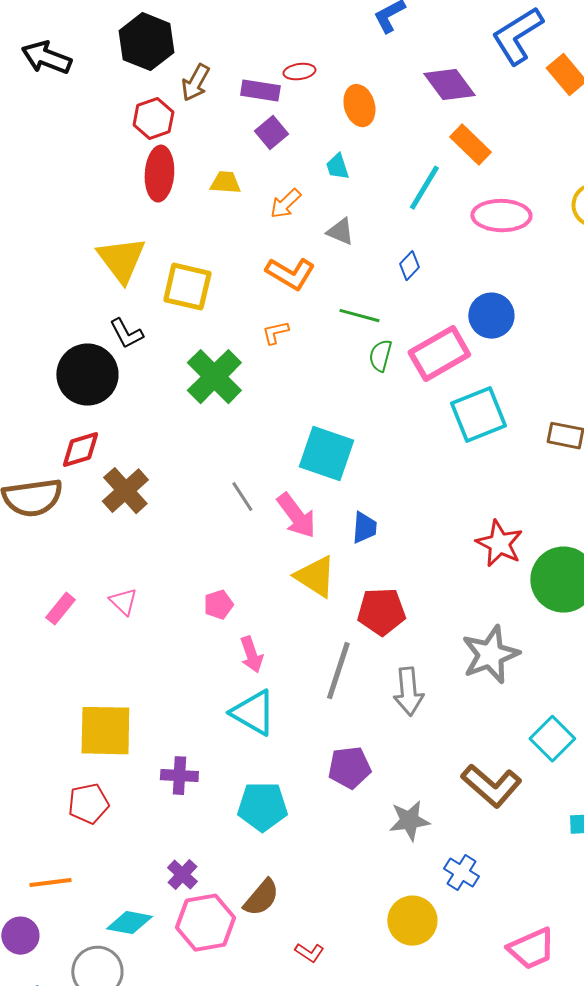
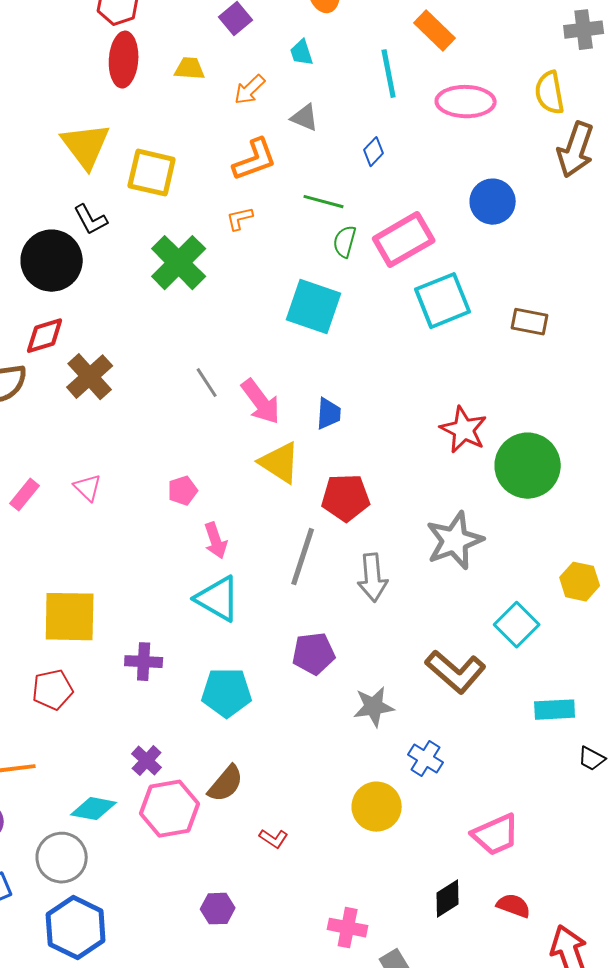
cyan line: (424, 188) -> (389, 74), turned -42
orange L-shape: (290, 274) -> (255, 160), turned -51
blue circle: (491, 316) -> (493, 202), moved
cyan square: (326, 454) -> (314, 307), moved

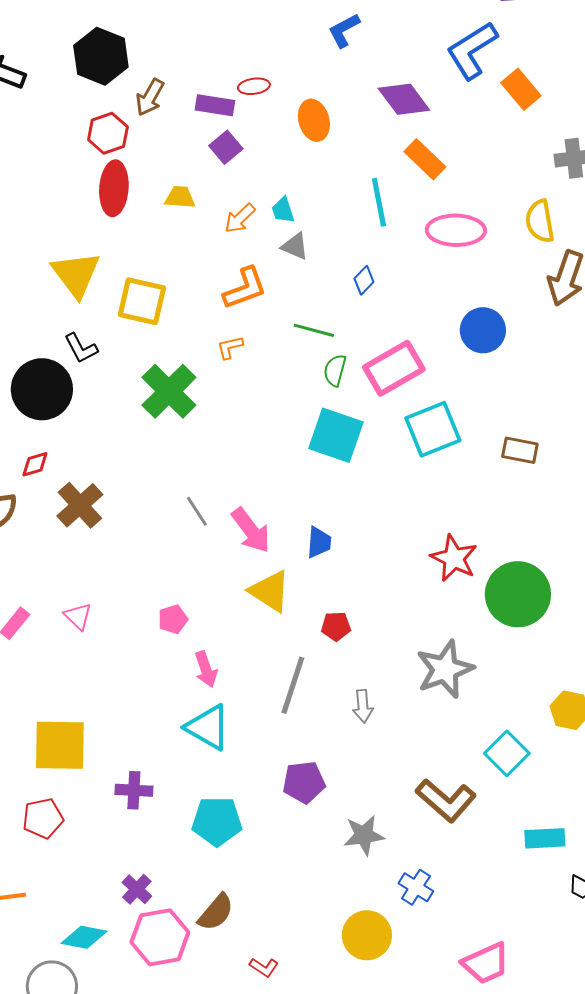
cyan trapezoid: (302, 53) -> (283, 210), moved
cyan square: (314, 307) -> (336, 435), moved
red diamond: (45, 336) -> (35, 464), size x0.7
red pentagon: (346, 498) -> (336, 626), size x0.6
gray arrow: (373, 578) -> (363, 706), size x0.7

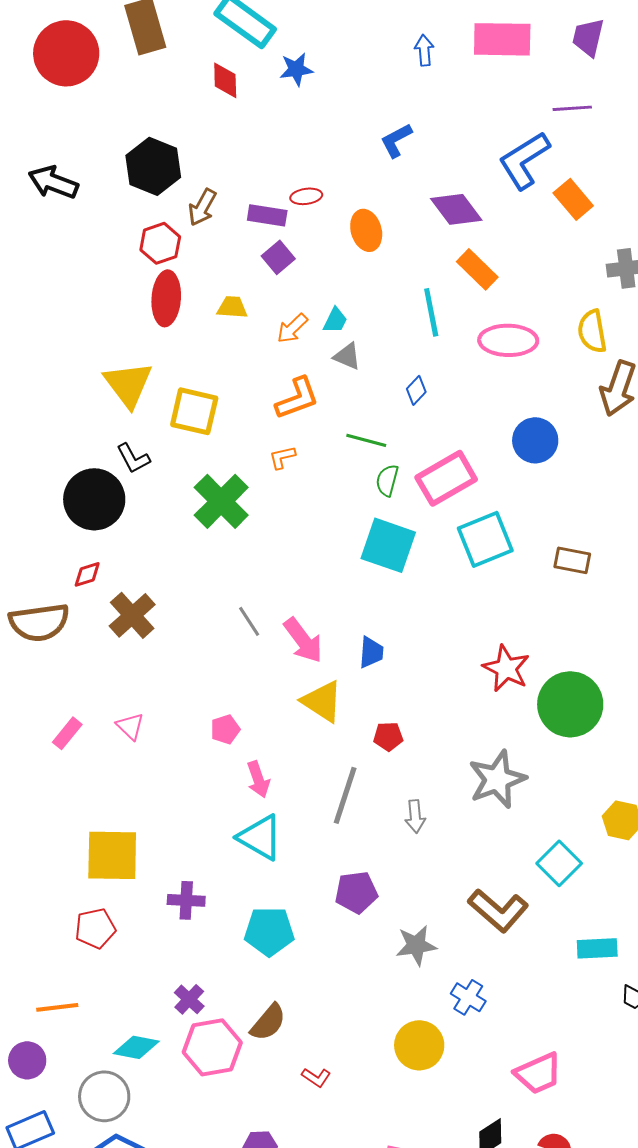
cyan trapezoid: (283, 210) -> (335, 320), turned -136

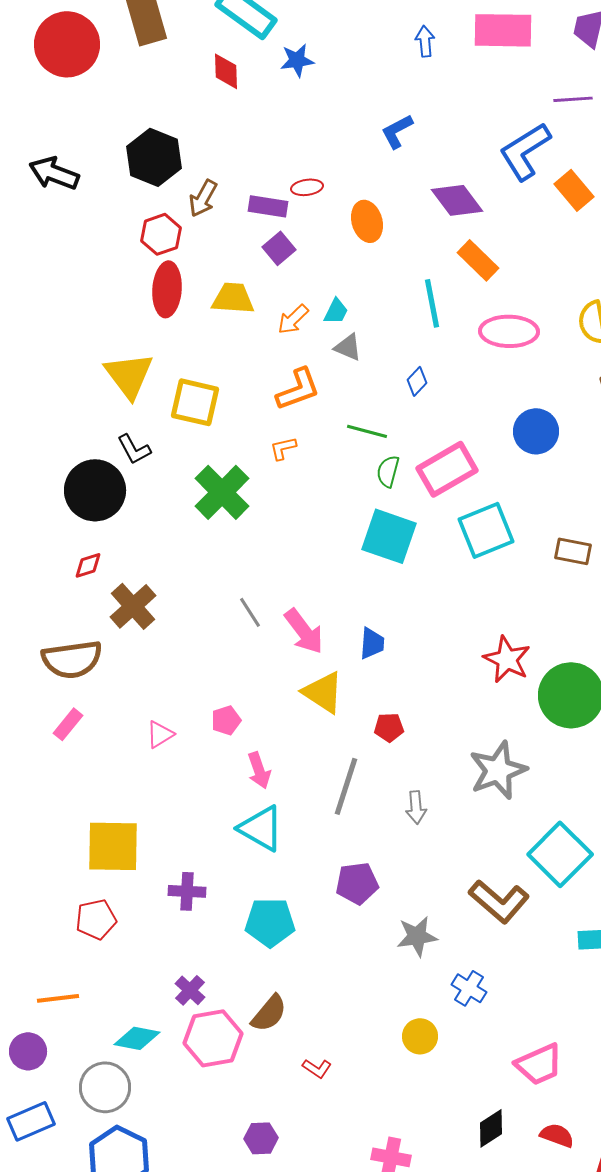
yellow trapezoid: (232, 307) -> (233, 298), size x1.4
brown semicircle: (39, 622) -> (72, 659), moved
pink triangle: (130, 726) -> (160, 734), moved, turned 44
cyan square: (559, 863) -> (560, 854), size x1.4
yellow circle: (419, 1045) -> (420, 1036), size x0.7

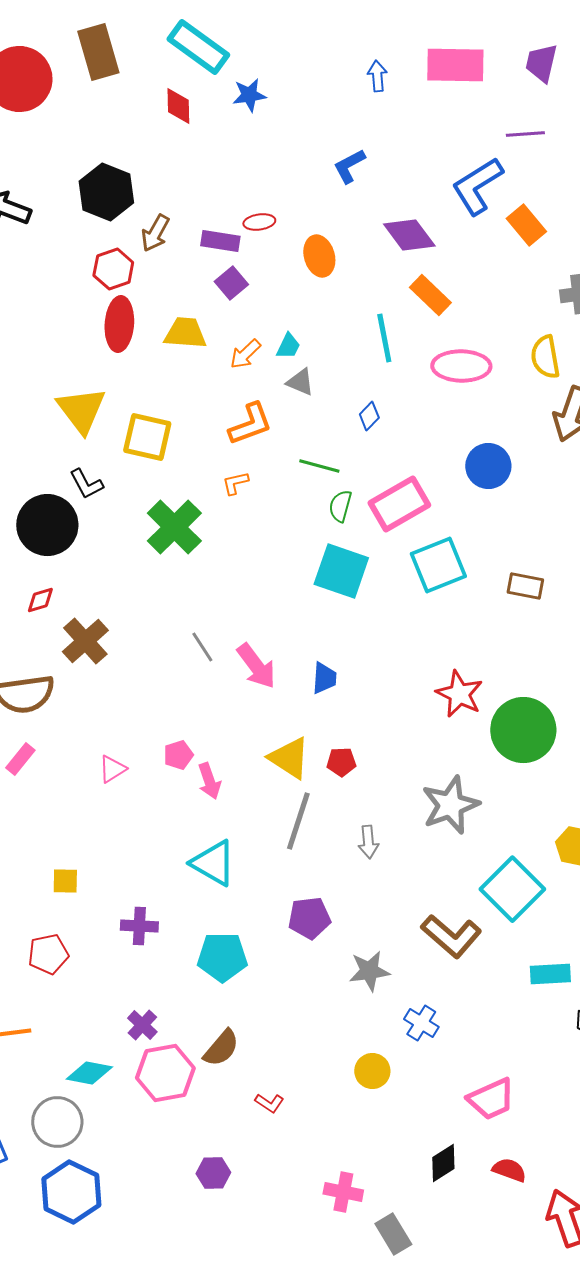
yellow triangle: (323, 692) -> (289, 758), moved
pink arrow: (259, 770) -> (209, 781), moved
yellow square: (113, 846) -> (65, 881), size x0.5

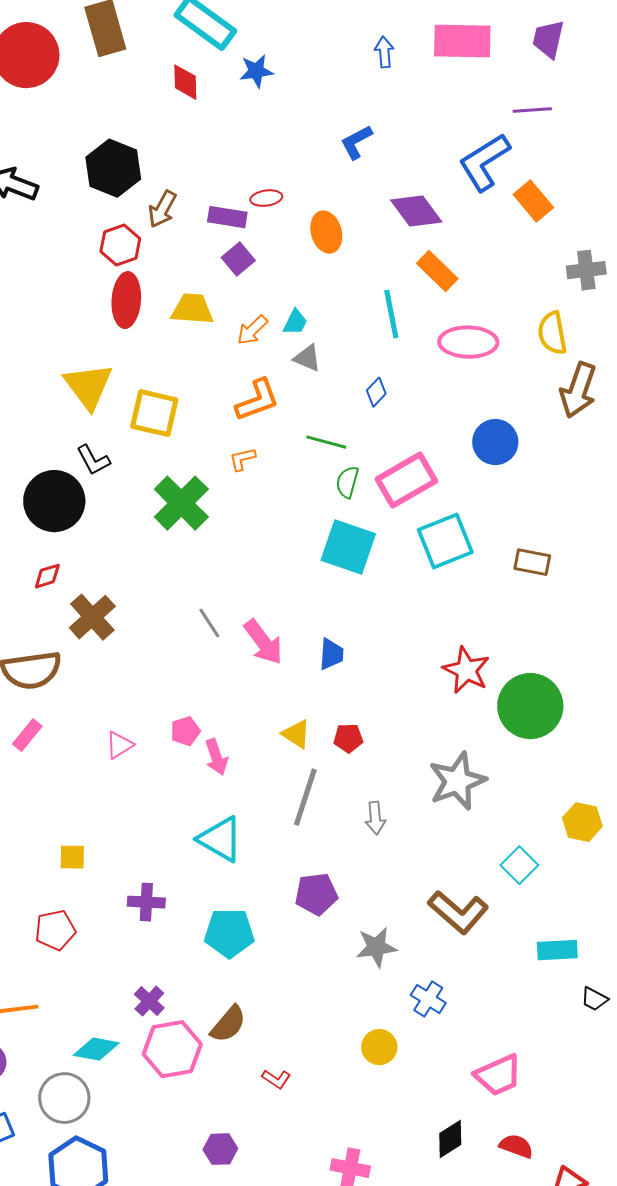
yellow triangle: (289, 758) -> (296, 734), size x0.7
cyan square: (512, 889) -> (519, 865), size x0.6

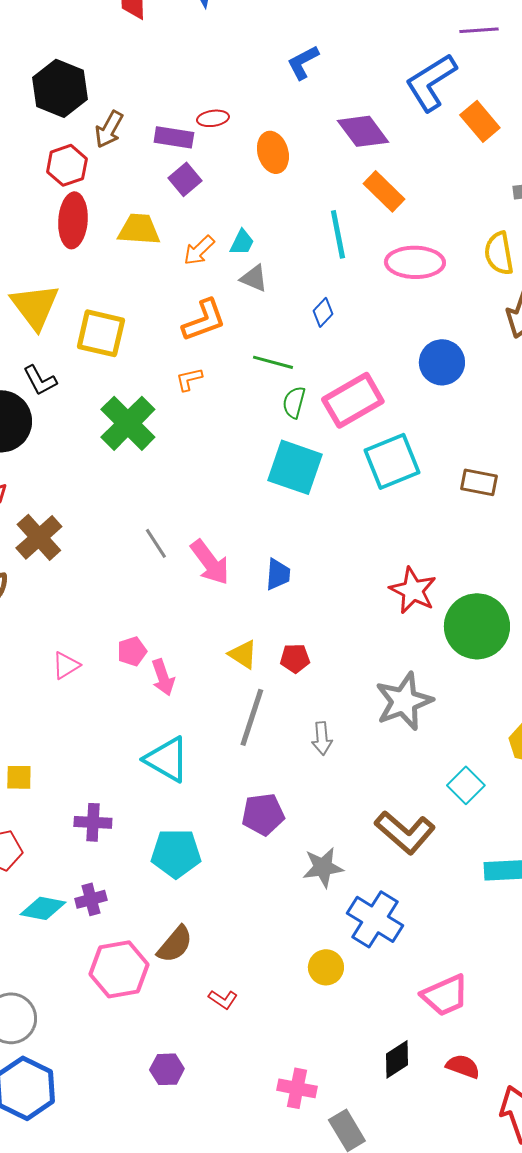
blue cross: (428, 999) -> (375, 919), size x1.6
purple cross: (149, 1001) -> (91, 899), moved, turned 32
cyan diamond: (96, 1049) -> (43, 908), moved

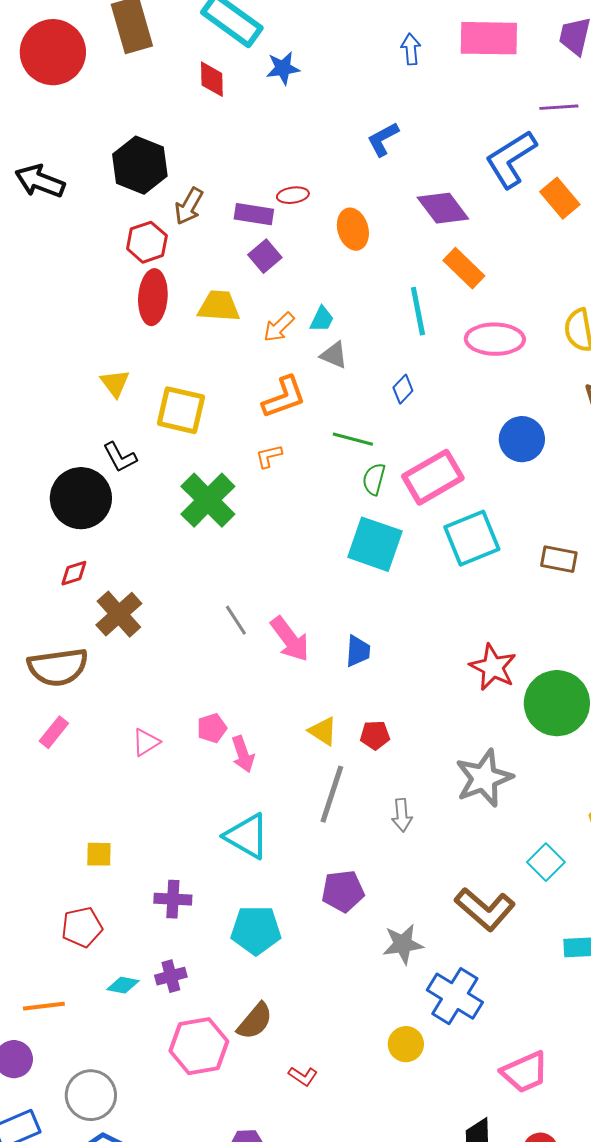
yellow triangle: (35, 306) -> (115, 383), size x0.6
cyan diamond: (43, 908) -> (123, 985), size x0.7

